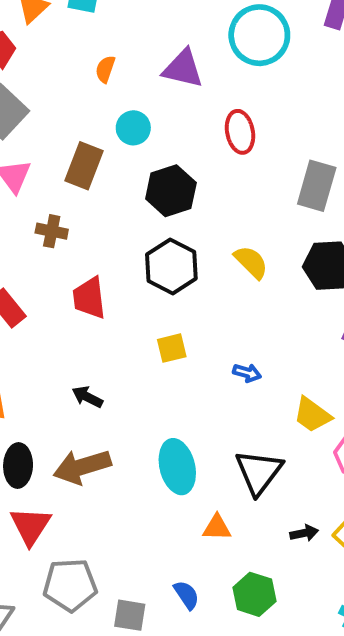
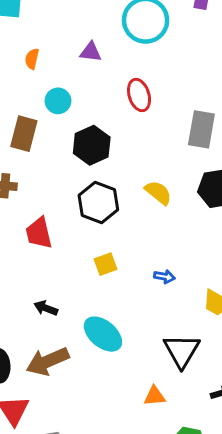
purple triangle: (183, 69) -> (91, 52), size x0.7
cyan ellipse: (177, 467) -> (103, 334), moved, turned -30

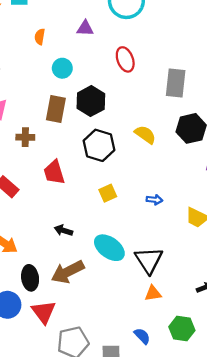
brown rectangle: (24, 134) -> (56, 109), moved
black triangle: (182, 351) -> (149, 260), moved

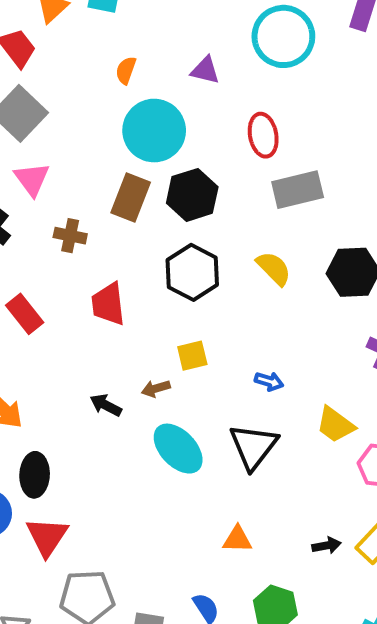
cyan circle: (62, 68) -> (154, 131), size x1.8
gray rectangle: (176, 83) -> (298, 190), moved, turned 60
black triangle: (149, 260) -> (254, 446), moved
brown arrow: (68, 272) -> (156, 389), moved, size x0.5

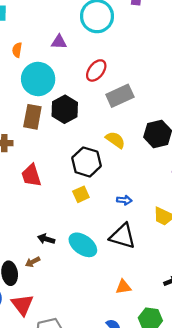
red ellipse: (263, 135) -> (96, 70), turned 60
black hexagon: (192, 272) -> (86, 162), moved
brown arrow: (156, 389) -> (33, 262), moved
black arrow: (106, 405) -> (46, 239), moved
black triangle: (254, 446) -> (123, 236), turned -40

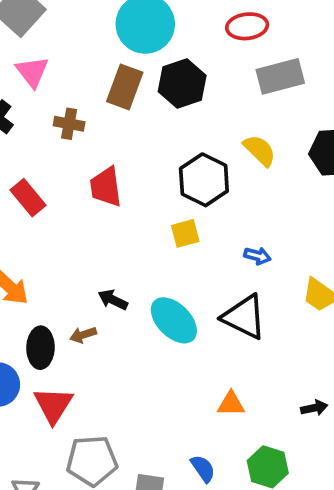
red ellipse: (96, 70) -> (247, 26), turned 35

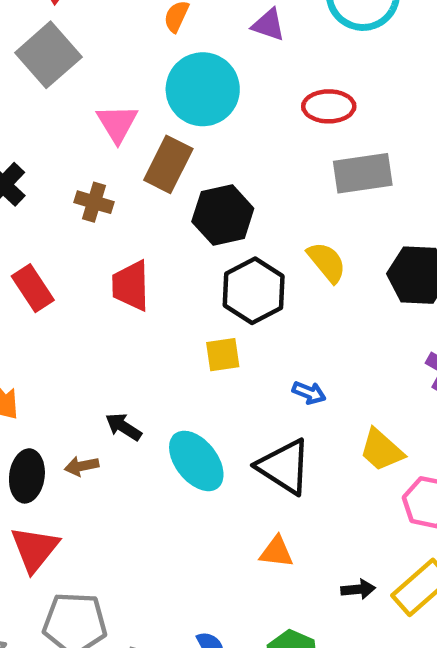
pink triangle: (32, 72) -> (117, 123), moved
black hexagon: (182, 83) -> (223, 215), moved
orange triangle: (231, 404) -> (276, 552), moved

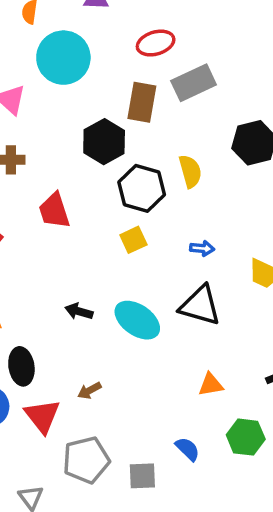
brown rectangle: (168, 164) -> (142, 102), moved
yellow semicircle: (327, 262) -> (190, 171), moved, turned 40
brown arrow: (82, 466) -> (89, 391), moved
orange triangle: (276, 552) -> (211, 385), moved

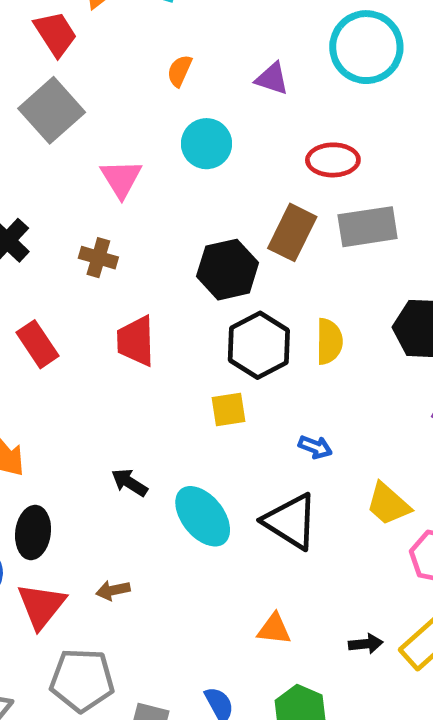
cyan circle: (63, 58) -> (207, 144), size x0.7

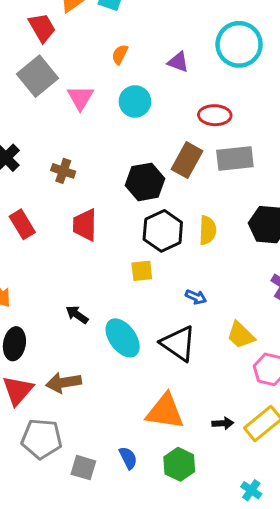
pink triangle: (121, 179) -> (80, 98), moved
brown arrow: (113, 590) -> (64, 383), size x1.6
orange triangle: (274, 629) -> (165, 411), size x1.8

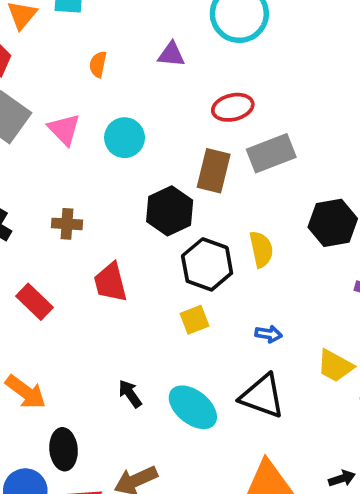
cyan circle: (135, 101) -> (125, 138), moved
black arrow: (77, 315) -> (130, 394), turned 35

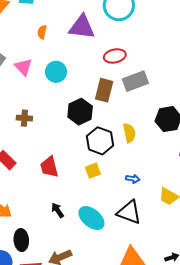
purple triangle: (171, 54) -> (82, 27), size x1.8
red trapezoid: (110, 282) -> (49, 167), moved

